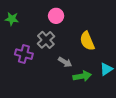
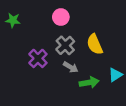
gray cross: (46, 40) -> (65, 45), moved
purple cross: (24, 54) -> (38, 58), moved, turned 30

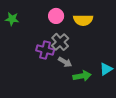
yellow semicircle: (95, 44) -> (83, 20), moved, turned -66
purple cross: (38, 58) -> (45, 50), moved, turned -30

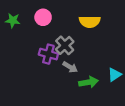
pink circle: (56, 16) -> (43, 17), moved

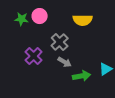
green star: (13, 21) -> (22, 19), moved
purple cross: (48, 54) -> (34, 56), moved, turned 30

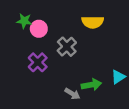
pink circle: (40, 16) -> (39, 29), moved
gray arrow: (65, 62) -> (72, 94), moved

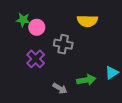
gray cross: (67, 47) -> (63, 44), turned -36
gray arrow: (72, 94) -> (60, 88), moved

